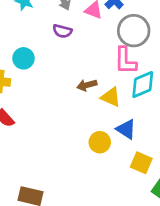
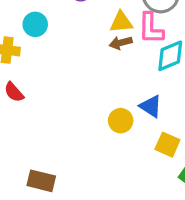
brown arrow: (87, 85) -> (121, 43), moved
yellow triangle: (111, 97) -> (121, 22), moved, turned -30

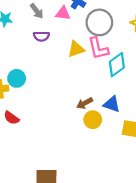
cyan circle: (35, 24) -> (17, 78), moved
brown arrow: (121, 43) -> (85, 103), moved

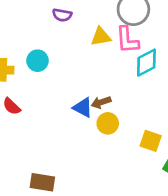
cyan circle: (17, 78) -> (38, 61), moved
blue triangle: (112, 104) -> (83, 108), moved

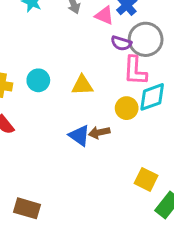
purple semicircle: (62, 15) -> (121, 43), moved
yellow triangle: (101, 37) -> (82, 85), moved
yellow circle: (108, 123) -> (127, 108), moved

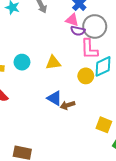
pink triangle: (104, 15) -> (72, 20), moved
brown arrow: (99, 132) -> (68, 105), moved

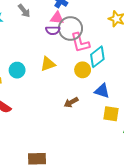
gray circle: (95, 26) -> (70, 29), moved
purple semicircle: (78, 31) -> (53, 30), moved
blue triangle: (54, 98) -> (102, 91), moved

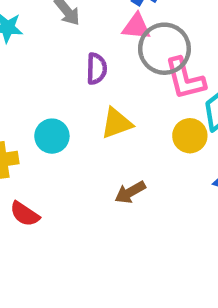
purple semicircle: (53, 30) -> (97, 69), moved, turned -88
brown arrow: (71, 102) -> (130, 192), moved

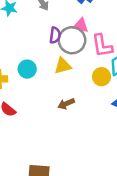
pink triangle: (136, 27) -> (81, 25), moved
gray circle: (164, 49) -> (72, 40), moved

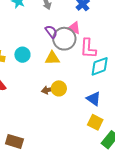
purple semicircle: (55, 35) -> (51, 32), turned -56
yellow circle: (102, 77) -> (59, 88), moved

